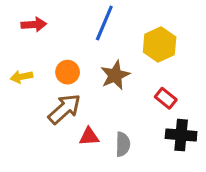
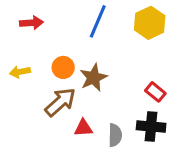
yellow hexagon: (160, 44) -> (150, 23), moved
brown star: (115, 75) -> (93, 78), moved
black cross: (181, 135) -> (151, 127), moved

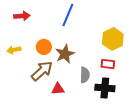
yellow hexagon: (150, 23) -> (113, 39), moved
red rectangle: (155, 92) -> (108, 64), turned -32
gray semicircle: (115, 135) -> (85, 75), moved

